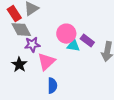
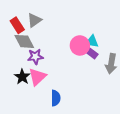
pink circle: (66, 34) -> (80, 45), moved
cyan triangle: (73, 46) -> (92, 41), moved
pink triangle: (46, 62) -> (37, 77), moved

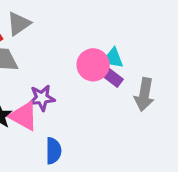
purple star: (35, 57) -> (42, 98), moved
pink triangle: (37, 77) -> (24, 116), turned -48

